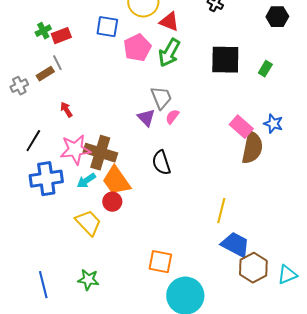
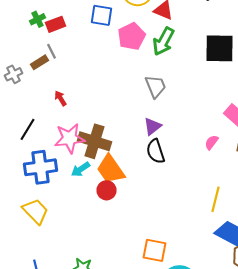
pink semicircle: (172, 117) -> (212, 142), moved
purple triangle: (146, 118) -> (152, 126), moved, turned 36
yellow trapezoid: (88, 223) -> (36, 211), moved

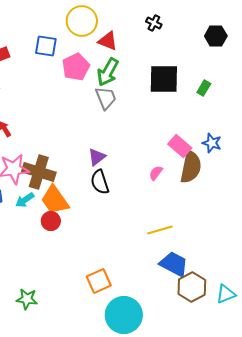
gray trapezoid: (156, 86) -> (106, 98), moved
yellow line: (216, 199) -> (160, 230), turned 60
orange square: (154, 250) -> (99, 281), turned -35

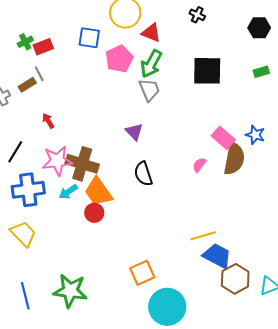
green rectangle: (204, 88) -> (261, 72), moved, turned 42
purple triangle: (97, 157) -> (134, 132), moved, turned -36
yellow line: (160, 230) -> (203, 236), moved
green star: (27, 299) -> (70, 291), size x1.6

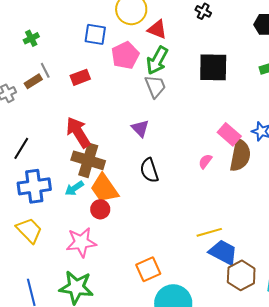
red rectangle: (43, 47) -> (80, 77), moved
red arrow: (48, 121) -> (78, 132), moved, size x2.0
pink star: (57, 161) -> (81, 242), moved

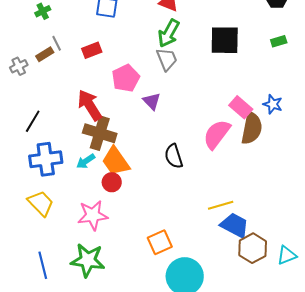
pink pentagon: (125, 55) -> (126, 78), moved
pink semicircle: (205, 161) -> (217, 134), size x2.0
black semicircle: (149, 170) -> (174, 156), moved

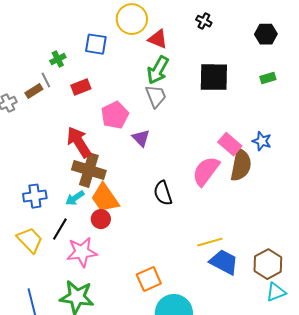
green cross: (43, 11) -> (58, 59), moved
black line: (33, 121) -> (60, 229), moved
blue cross: (46, 159) -> (35, 196), size x0.7
brown hexagon: (253, 248) -> (268, 264), moved

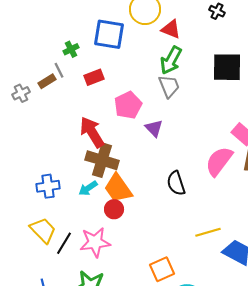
blue square: (96, 44) -> (109, 34), size x1.4
black line: (60, 229) -> (64, 243), moved
yellow line: (210, 242) -> (208, 232), moved

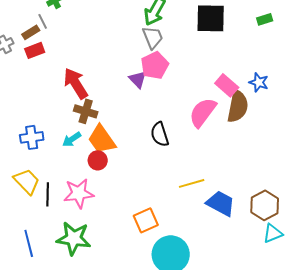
red rectangle: (94, 77) -> (35, 50), moved
pink pentagon: (128, 105) -> (155, 65), moved
brown cross: (102, 160) -> (86, 111), size x0.7
black line: (64, 243) -> (48, 194), turned -30

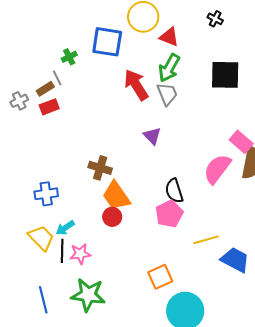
pink pentagon: (155, 65) -> (169, 214), moved
red arrow: (76, 83) -> (136, 85), moved
cyan arrow: (72, 139) -> (65, 228), moved
pink star: (79, 193) -> (80, 254), moved, size x0.7

